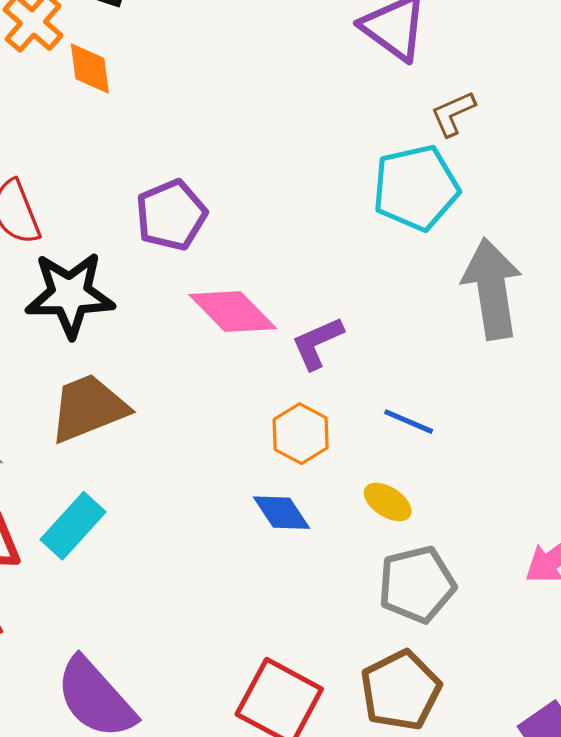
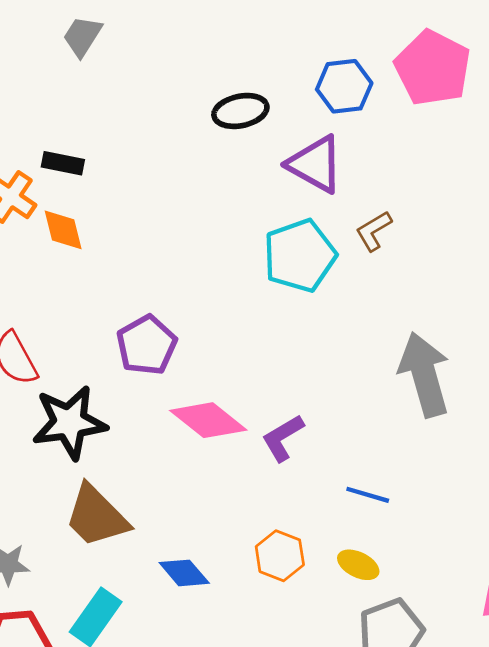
cyan pentagon: (416, 188) -> (300, 256), moved
brown trapezoid: (88, 408) -> (96, 516), turned -106
orange hexagon: (301, 434) -> (280, 556), moved
blue diamond: (281, 513) -> (184, 573), moved

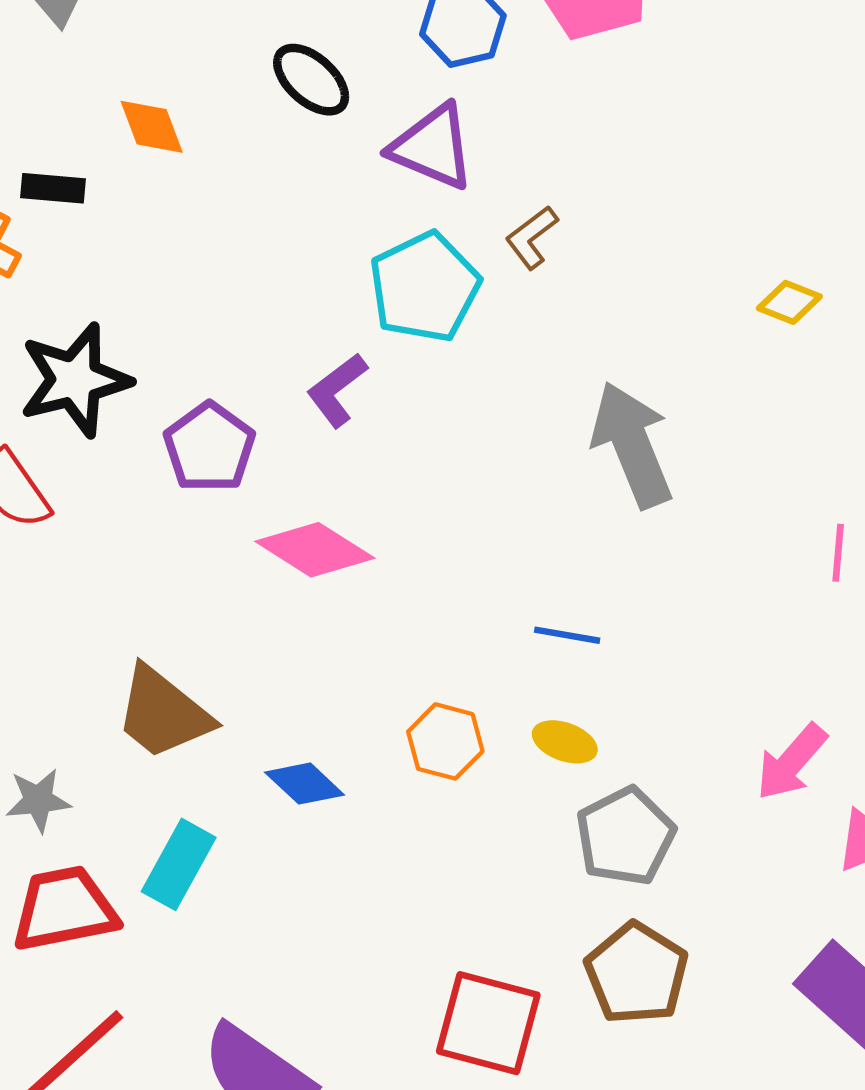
black ellipse: (240, 111) -> (311, 80), turned 60
orange diamond: (63, 230) -> (152, 127), moved
black star: (69, 422) -> (75, 380), moved
purple L-shape: (283, 438) -> (337, 390), moved

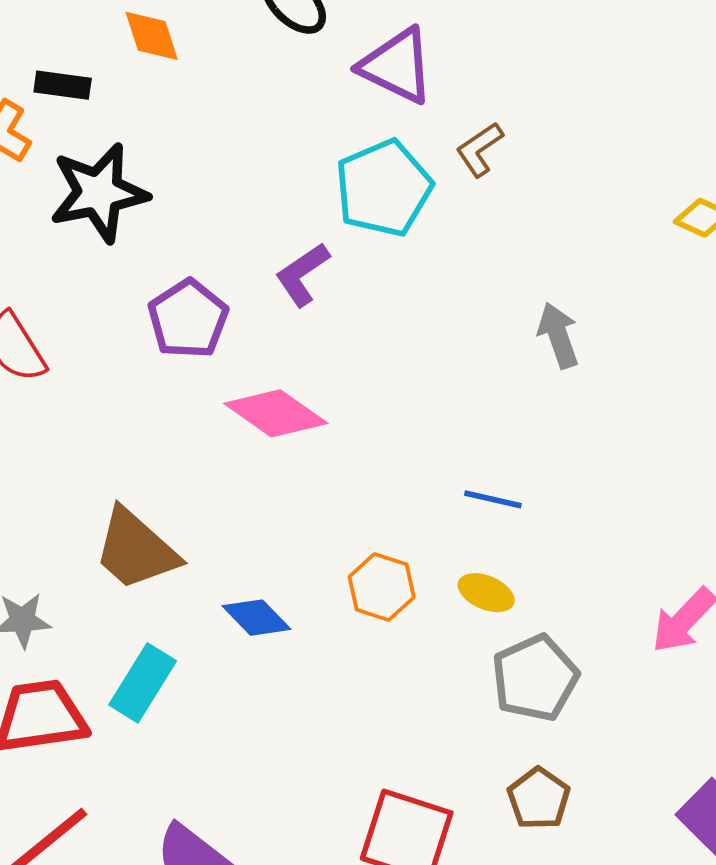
black star: (75, 380) -> (99, 193), moved
gray arrow: (632, 445) -> (558, 335), size x0.6
brown pentagon: (636, 973) -> (539, 799), size x0.7

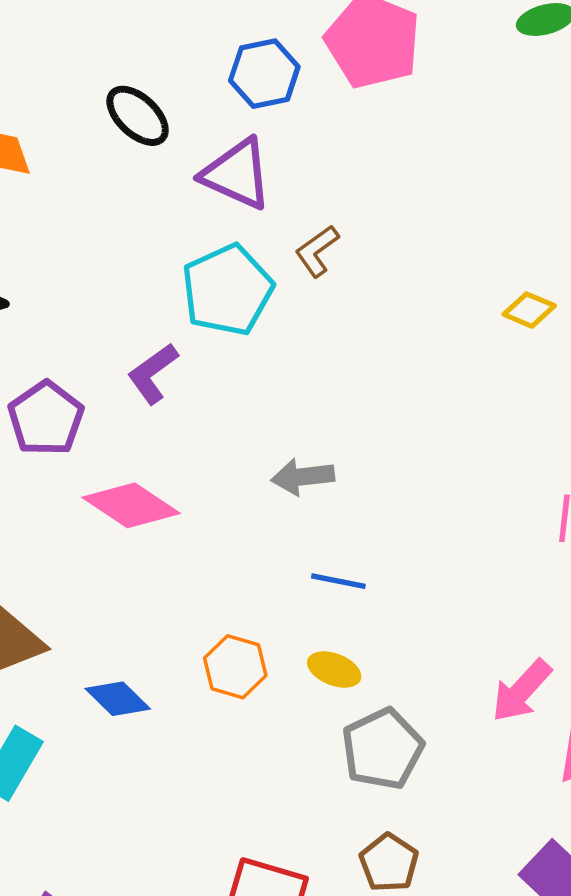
gray arrow: (558, 335) -> (303, 477), moved, turned -76

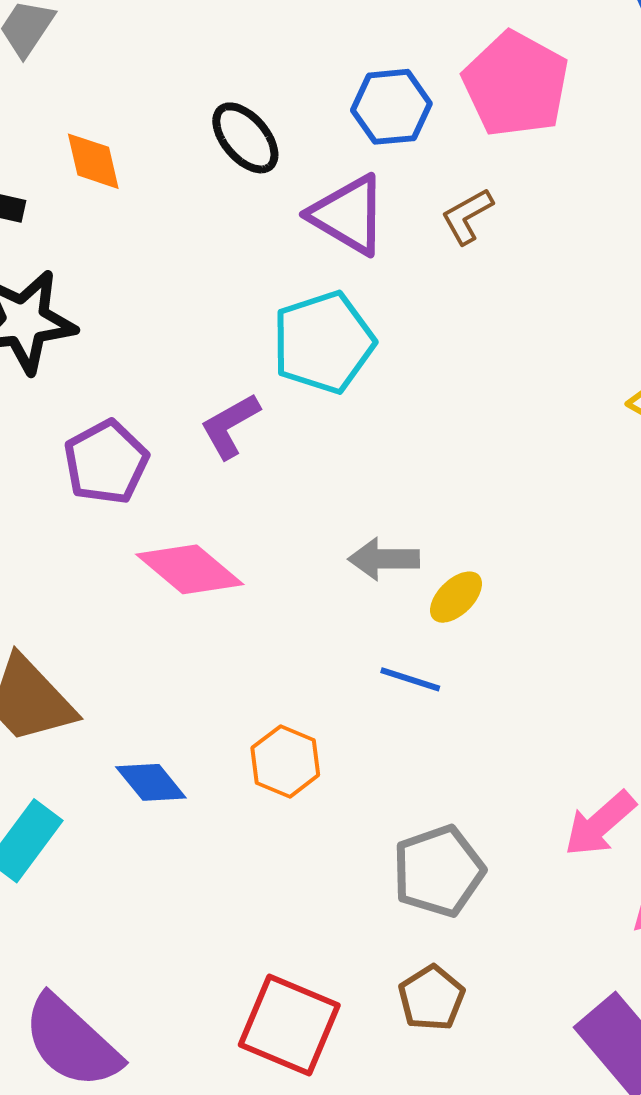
brown L-shape: (317, 251) -> (467, 216), moved
yellow ellipse: (334, 670) -> (456, 597), moved, turned -72

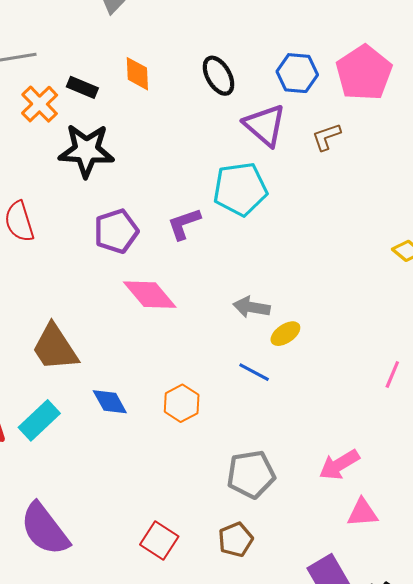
red square: (289, 1025) -> (159, 540), size x0.7

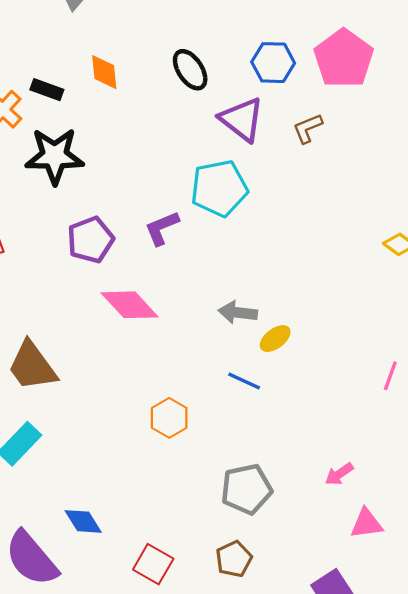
blue diamond: (110, 402) -> (83, 521), moved
pink arrow: (339, 465) -> (339, 474), size x0.7

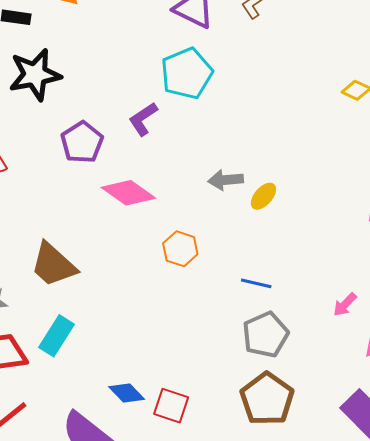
blue line: (244, 381) -> (256, 283), moved
orange hexagon: (169, 418) -> (180, 249), moved
brown pentagon: (234, 559) -> (267, 399), size x1.6
red square: (153, 564) -> (171, 406), moved

